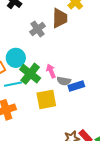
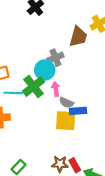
gray cross: (38, 29) -> (55, 58), moved
cyan circle: (16, 58) -> (45, 70), moved
yellow square: (46, 99) -> (66, 121), moved

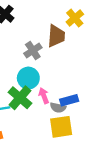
gray cross: (55, 58) -> (33, 51), moved
blue rectangle: (78, 111) -> (69, 100), moved

